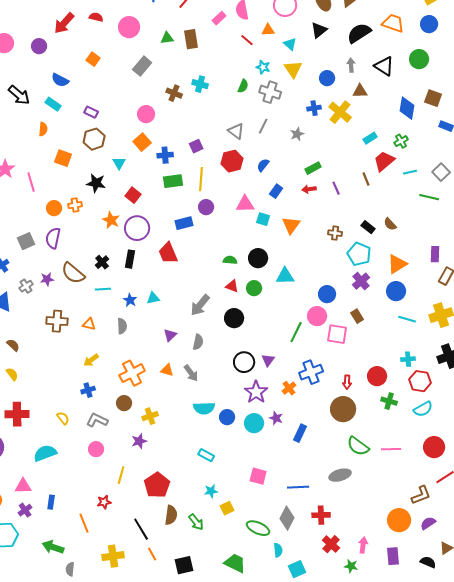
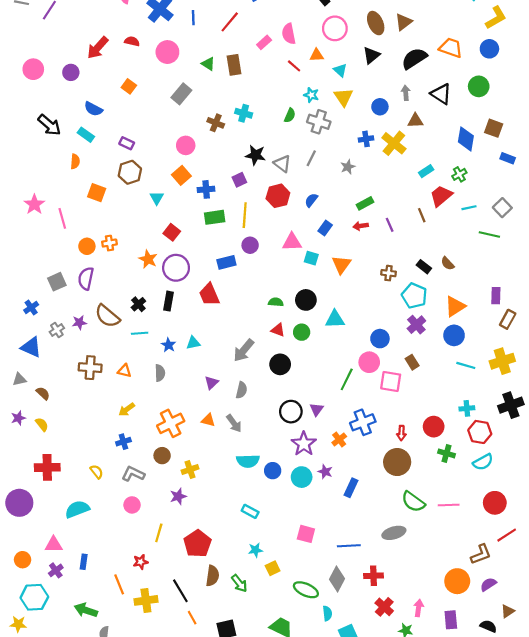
green triangle: (167, 38) -> (208, 64), turned 40
black star: (96, 183) -> (255, 155), moved
yellow cross: (113, 556) -> (146, 600), moved

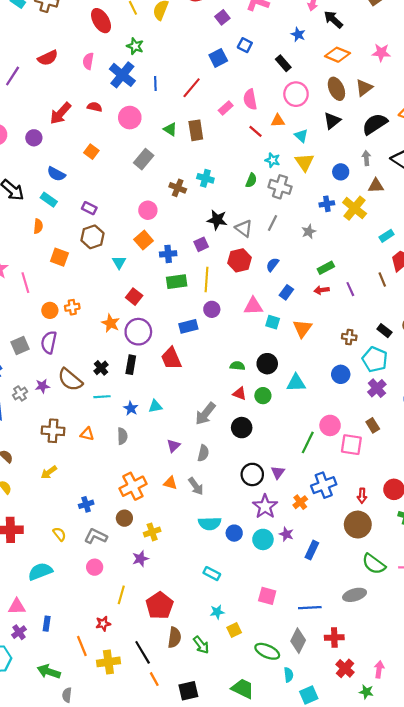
blue circle: (380, 339) -> (341, 374), moved
yellow arrow: (127, 409) -> (49, 472), moved

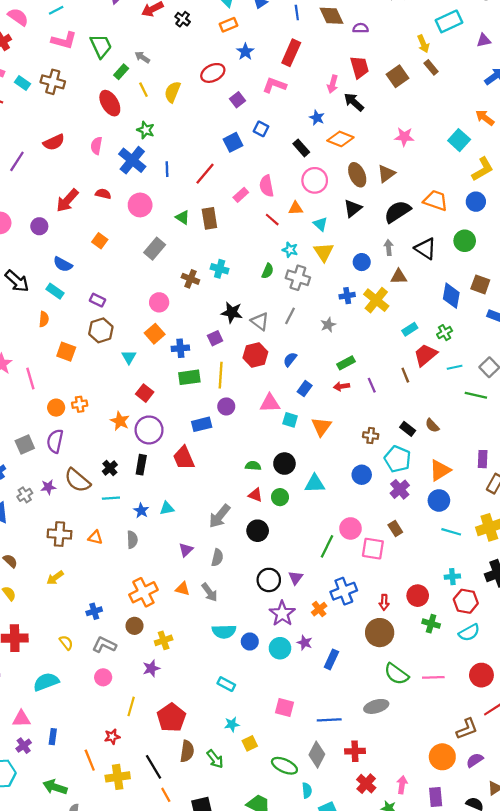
orange diamond: (338, 55) -> (340, 139), moved

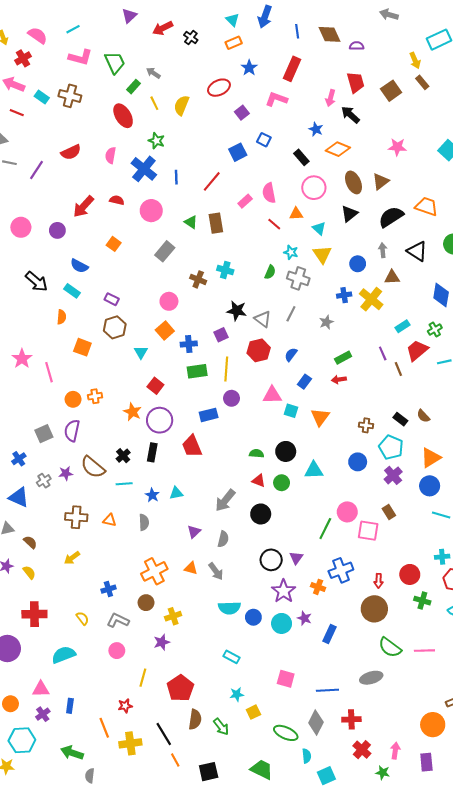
purple line: (372, 385) -> (383, 353), moved
orange cross: (319, 609) -> (318, 587), turned -32

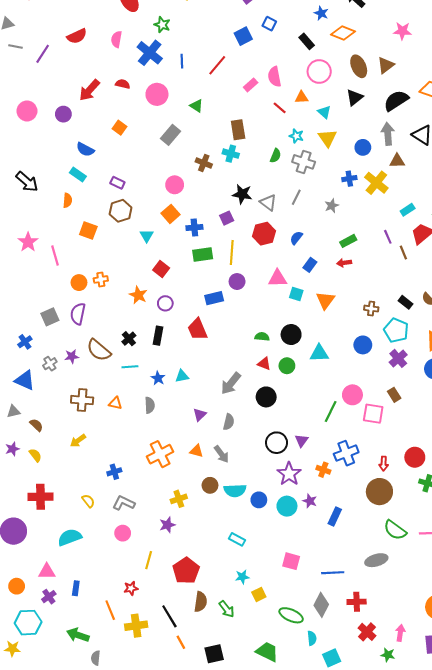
brown rectangle: (216, 223) -> (238, 130), moved
gray arrow: (383, 250) -> (388, 134), size x1.5
black arrow: (37, 282) -> (27, 182), moved
purple circle: (160, 420) -> (165, 303), size x0.6
brown circle: (146, 603) -> (210, 485), moved

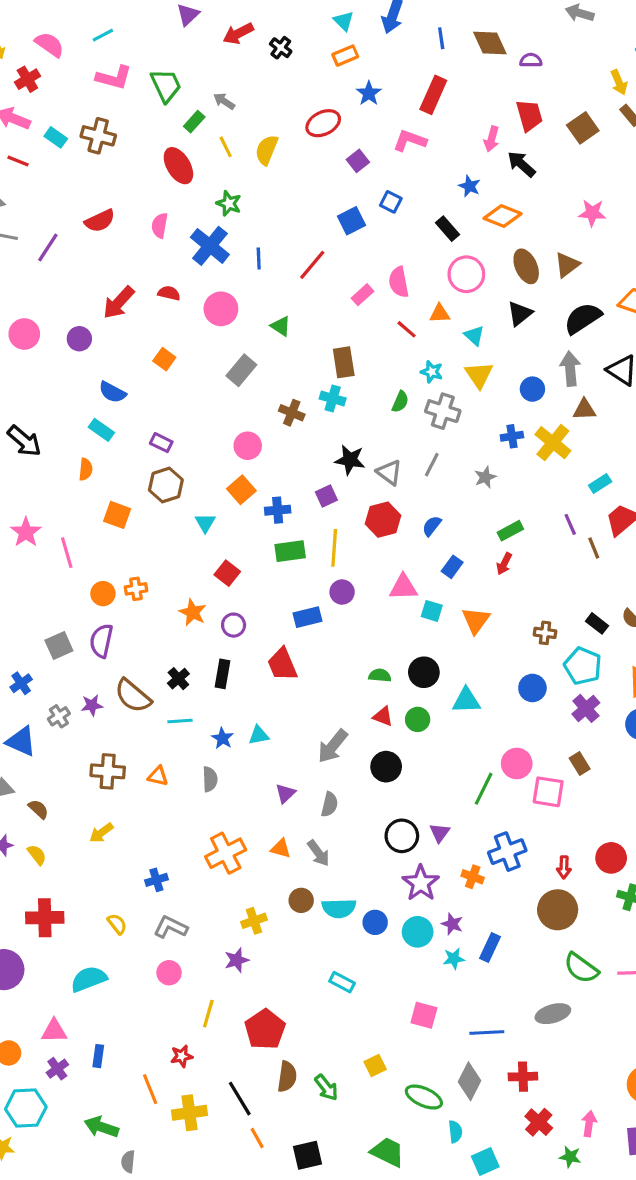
red arrow: (344, 263) -> (504, 564), turned -56
cyan star: (242, 577) -> (454, 959), moved

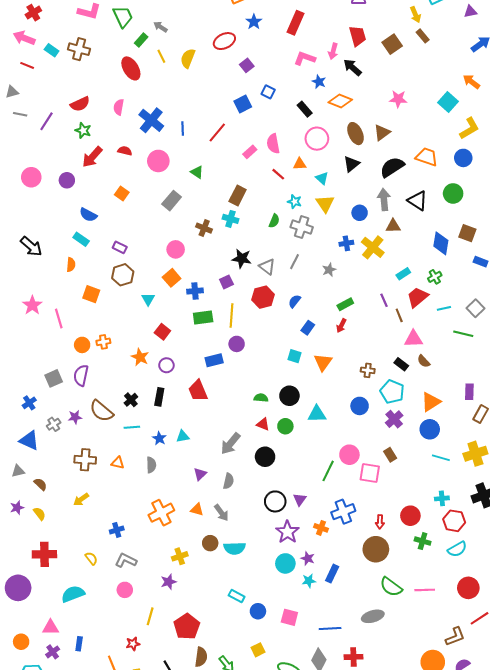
pink L-shape: (410, 141) -> (305, 58), moved
green star: (229, 203) -> (83, 130), moved
brown rectangle: (344, 362) -> (238, 196), turned 36
pink triangle: (403, 587) -> (413, 339), moved
blue circle: (375, 922) -> (258, 611), moved

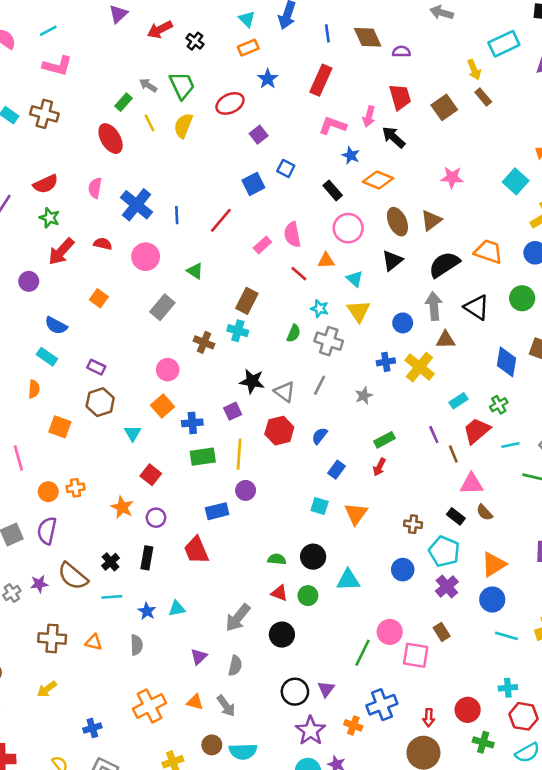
green trapezoid: (123, 17) -> (182, 85), moved

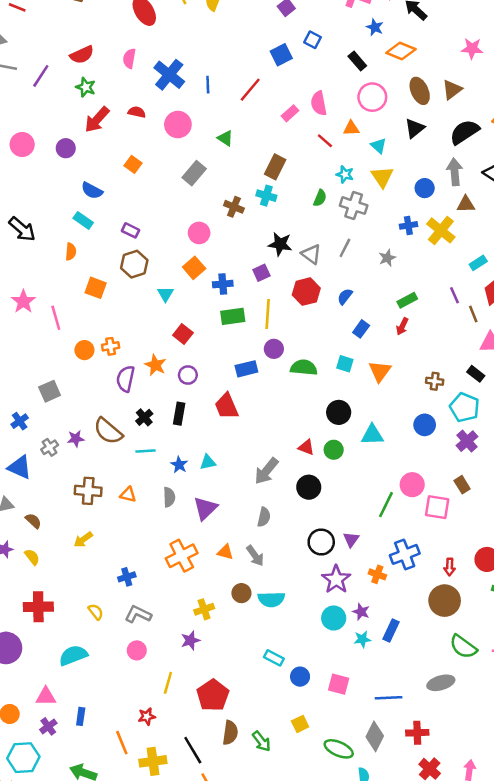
purple semicircle: (47, 531) -> (126, 379), moved
green semicircle: (277, 559) -> (304, 368), moved, size x1.5
purple triangle: (199, 657) -> (205, 508), moved, size x1.5

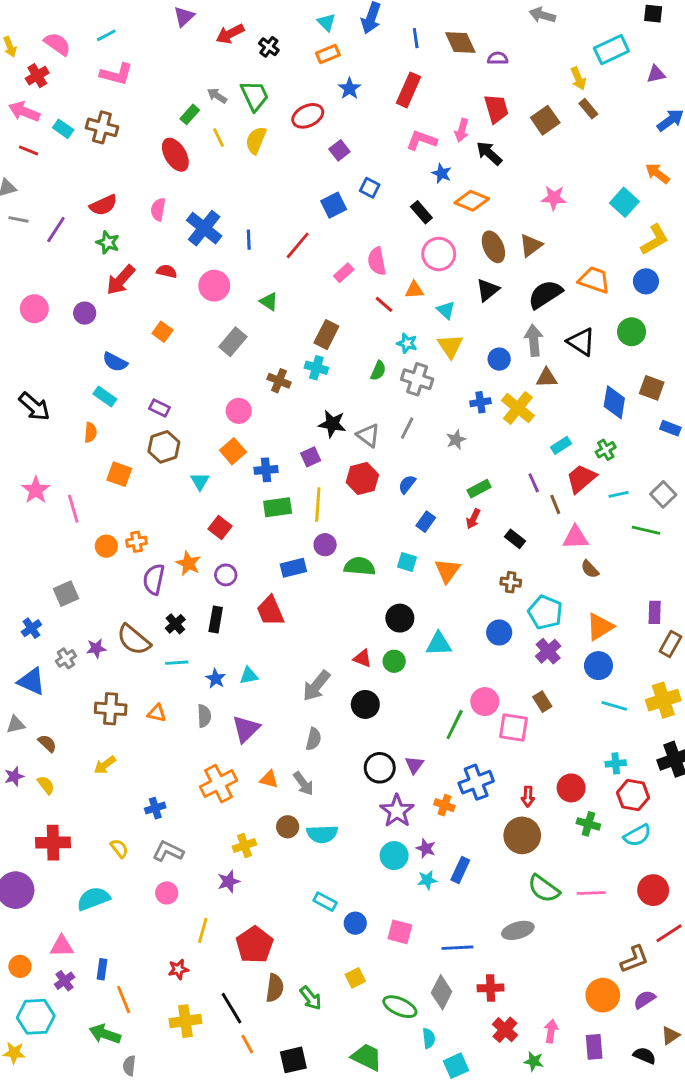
black rectangle: (476, 374) -> (515, 539), moved
orange line: (122, 743) -> (124, 999), moved

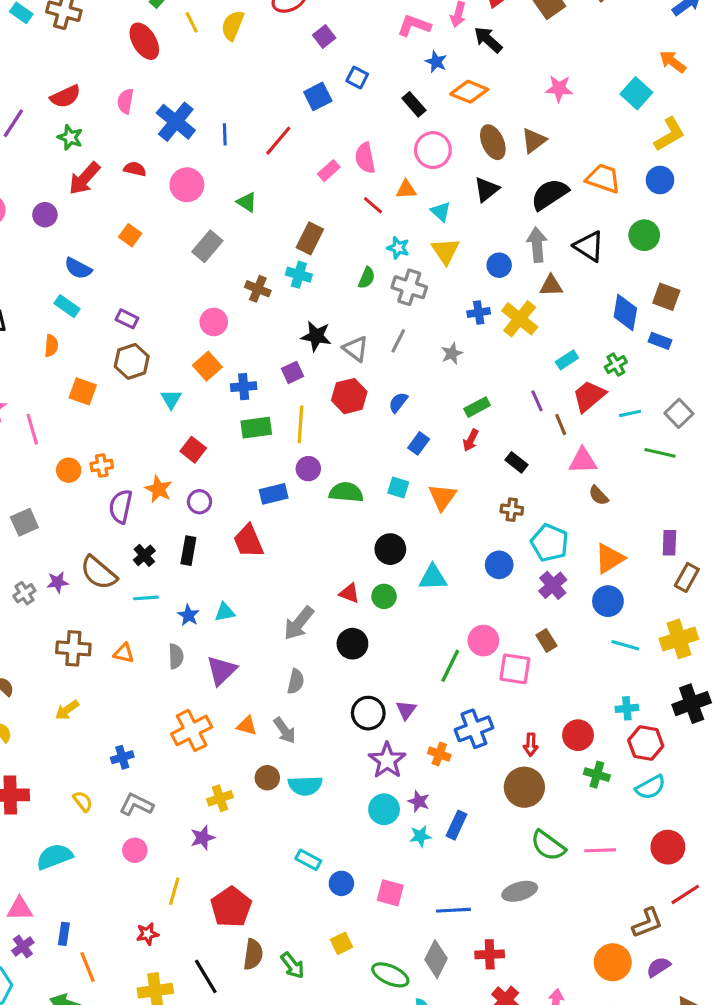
blue rectangle: (670, 428) -> (660, 341), moved

